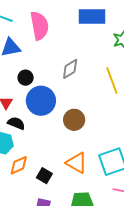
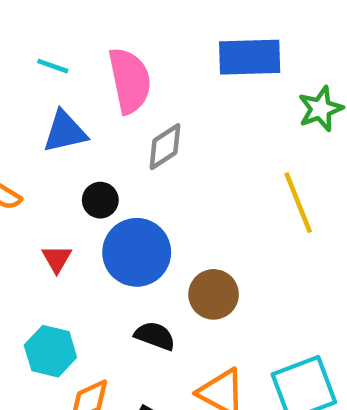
gray diamond: (70, 69) -> (165, 147), moved
black semicircle: (16, 123) -> (155, 336), moved

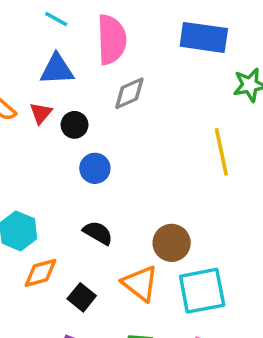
blue circle: (137, 252) -> (95, 168), size x0.6
red triangle: (57, 259) -> (41, 113), moved
brown circle: (214, 294) -> (172, 243), moved

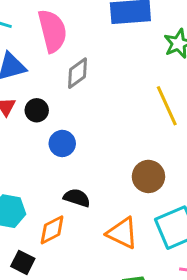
brown circle: (172, 243) -> (148, 176), moved
orange diamond: (40, 273) -> (52, 230), moved
black square: (82, 297) -> (23, 262), moved

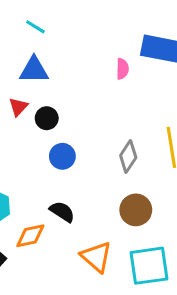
pink semicircle: (52, 31) -> (122, 69), moved, size x0.5
gray diamond: (78, 73) -> (128, 156), moved, turned -36

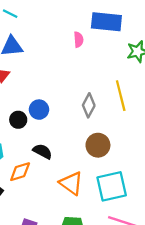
black circle: (47, 118) -> (18, 120), moved

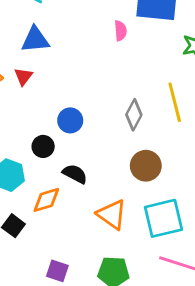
black circle: (18, 120) -> (43, 146), moved

